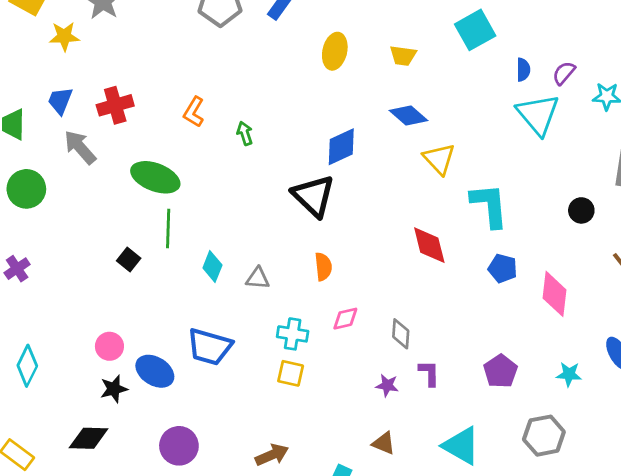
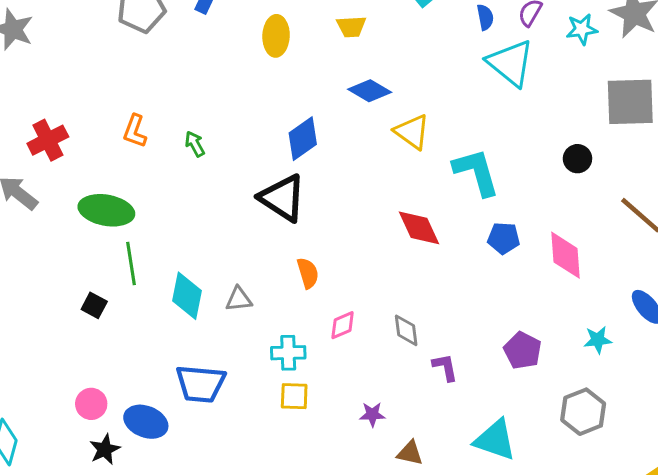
cyan diamond: (212, 267) -> (187, 296), size x1.4
purple star: (387, 385) -> (372, 414), moved

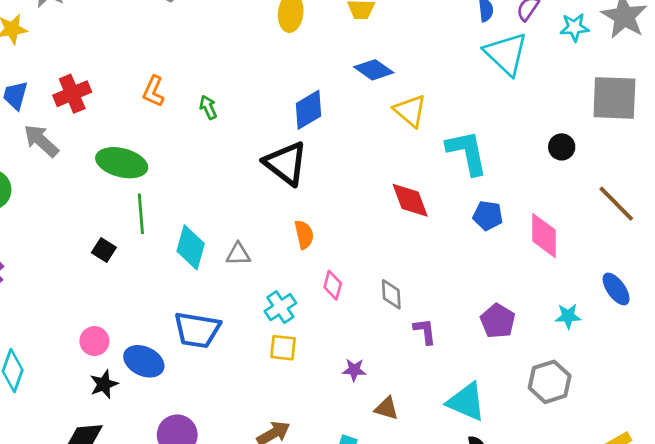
pink diamond: (343, 325) -> (333, 285), turned -56
cyan cross: (288, 353) -> (280, 307), turned -36

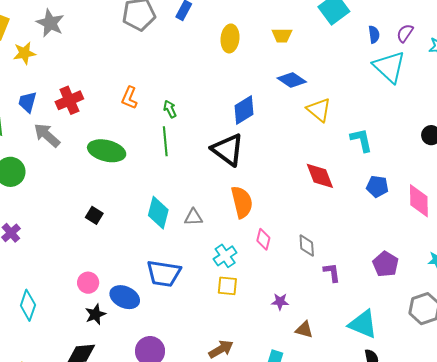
cyan L-shape: (467, 152) -> (361, 140), size x0.7
green line: (141, 214) -> (165, 141), moved
orange semicircle: (304, 235) -> (242, 202), size x1.5

